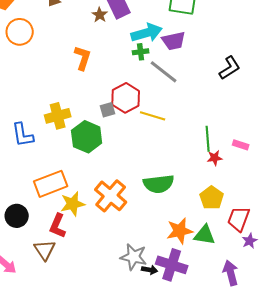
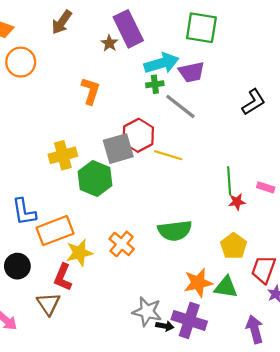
gray square: (108, 110) -> (118, 149), size x1.8
blue L-shape: (23, 135) -> (24, 212), moved
orange cross: (111, 196) -> (122, 244), size x0.7

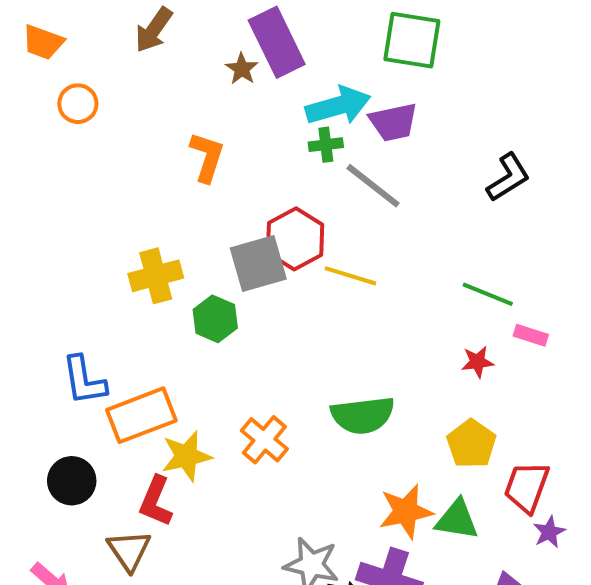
orange circle: (21, 62) -> (78, 104), size x0.7
green hexagon: (95, 179) -> (215, 319), size x0.7
green line: (229, 181) -> (488, 294), moved, turned -64

